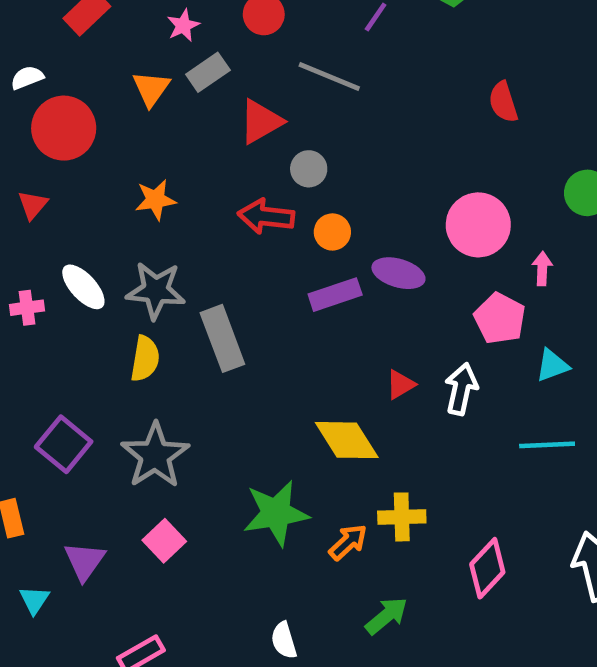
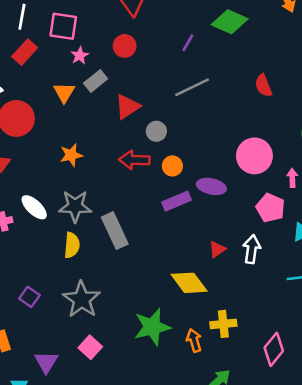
gray line: (329, 77) -> (192, 87), moved, turned -44
purple square: (64, 444) -> (29, 297), size x0.7
orange arrow: (348, 542) -> (194, 340), turned -60

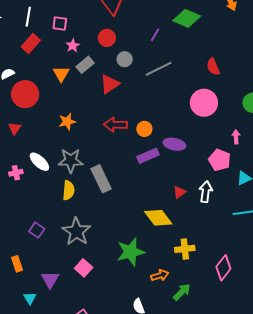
pink square: (63, 26) -> (60, 23), size x0.7
gray circle: (156, 131) -> (125, 59), moved
pink circle: (254, 156) -> (204, 103), moved
orange arrow: (194, 340) -> (160, 275), moved, turned 90

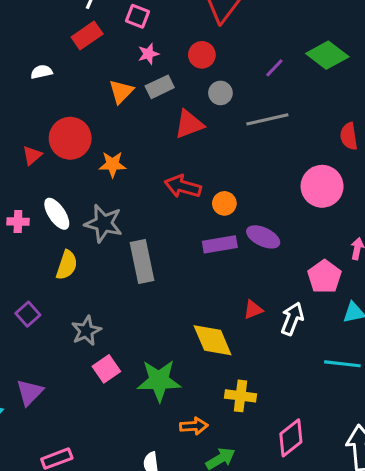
red circle: (25, 94) -> (70, 138), moved
yellow semicircle: (69, 190) -> (67, 265), moved
gray star: (76, 232) -> (86, 331), size x0.7
pink square: (84, 268) -> (106, 369), moved

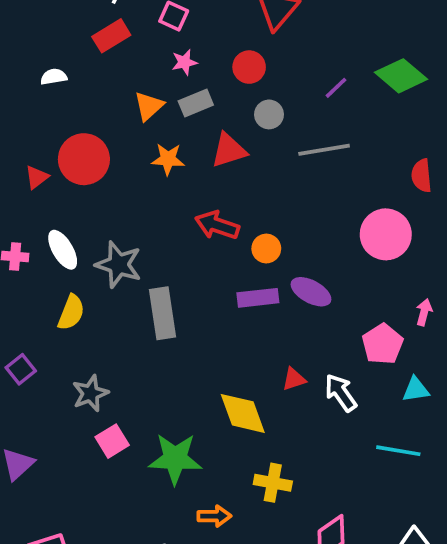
orange star: (113, 164) -> (168, 159), moved
white arrow: (292, 319) -> (341, 393), turned -60

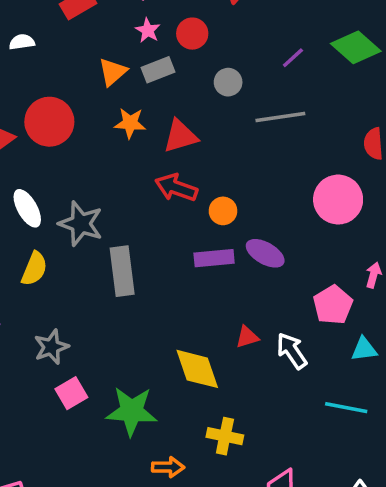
pink star: (184, 62) -> (148, 30), turned -30
red circle: (249, 67) -> (192, 34), moved
red triangle: (229, 150) -> (180, 136), moved

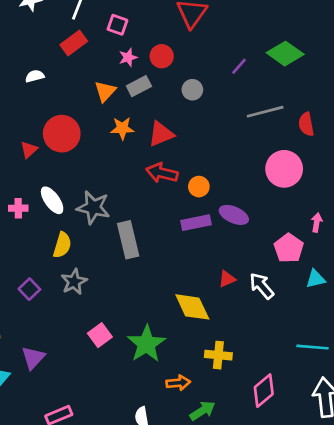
pink star: (148, 30) -> (128, 57), turned 30
gray line: (280, 117) -> (265, 112), moved
gray star: (51, 347) -> (74, 282), moved
cyan line: (346, 408) -> (313, 347), moved
green star: (132, 411) -> (146, 344), turned -30

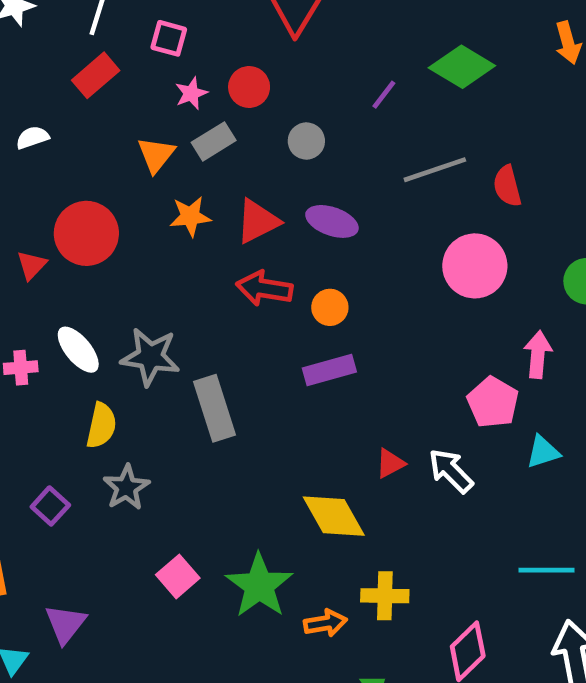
purple ellipse: (234, 215) -> (332, 221), moved
pink arrow: (317, 223) -> (538, 355), size x1.4
orange arrow: (178, 383) -> (325, 623), moved

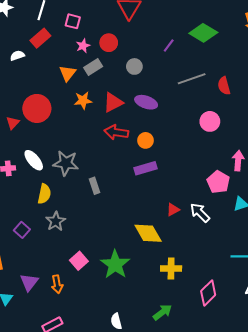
white semicircle: (32, 138) -> (17, 56), moved
pink circle: (475, 266) -> (210, 121), size x0.7
gray rectangle: (215, 408) -> (95, 186), size x0.6
orange arrow: (325, 623) -> (57, 284), moved, turned 90

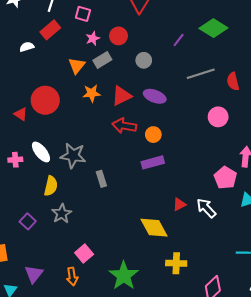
red triangle: (13, 123) -> (21, 114), turned -40
green star: (115, 264) -> (124, 276), moved
orange arrow: (57, 284) -> (72, 276), moved

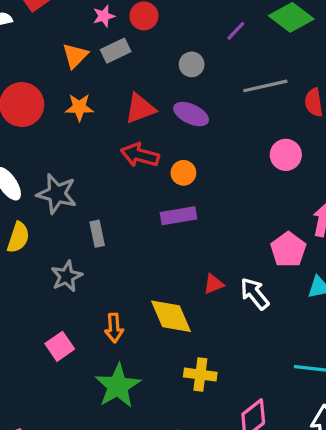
gray circle: (144, 60) -> (192, 64), moved
orange star: (92, 93) -> (79, 107), moved
gray star: (62, 214) -> (67, 276), moved
orange arrow: (72, 276) -> (114, 328), moved

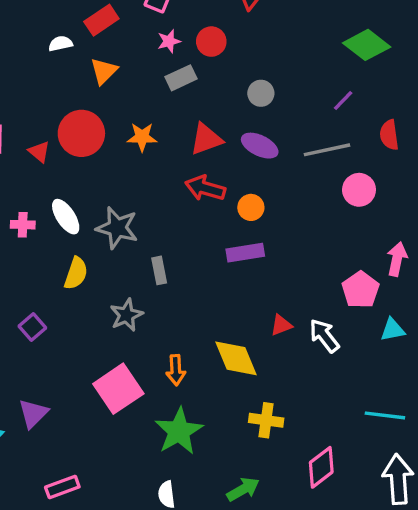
purple line: (236, 31) -> (343, 100), moved
orange triangle: (75, 56) -> (104, 71), moved
gray line: (265, 86) -> (327, 150), moved
pink square: (60, 346) -> (118, 389), size x1.6

